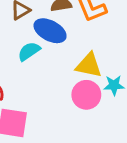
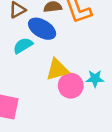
yellow triangle: (89, 65) -> (57, 70), moved, turned -30

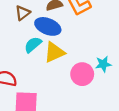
yellow triangle: (57, 70) -> (54, 52), moved

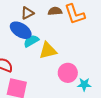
blue ellipse: (48, 26) -> (21, 30), moved
cyan star: (103, 64) -> (84, 84), moved

